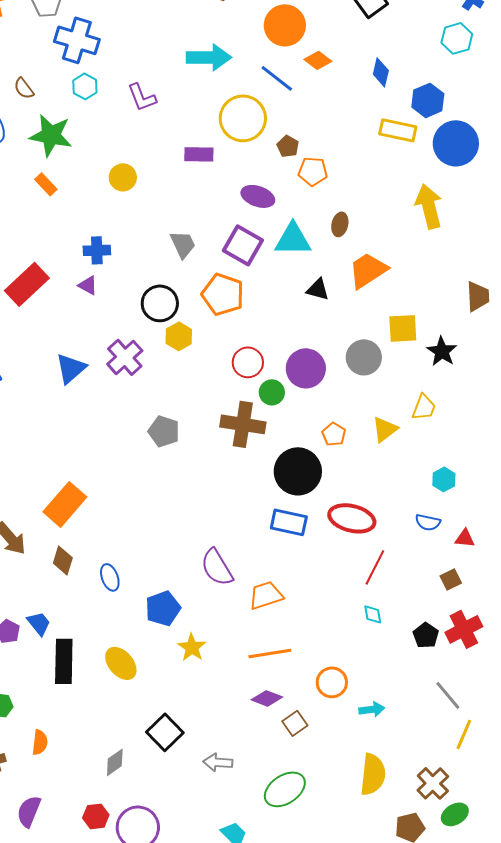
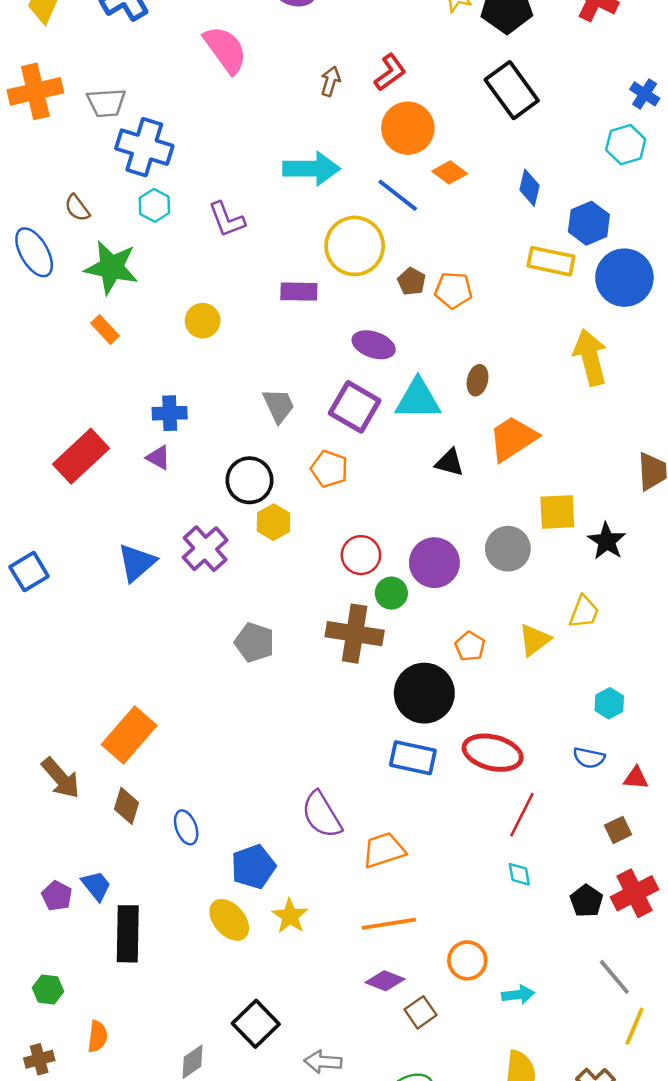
orange pentagon: (313, 171) -> (453, 290), moved
orange pentagon: (223, 294) -> (329, 469), size x0.7
yellow ellipse: (121, 663) -> (229, 920), moved

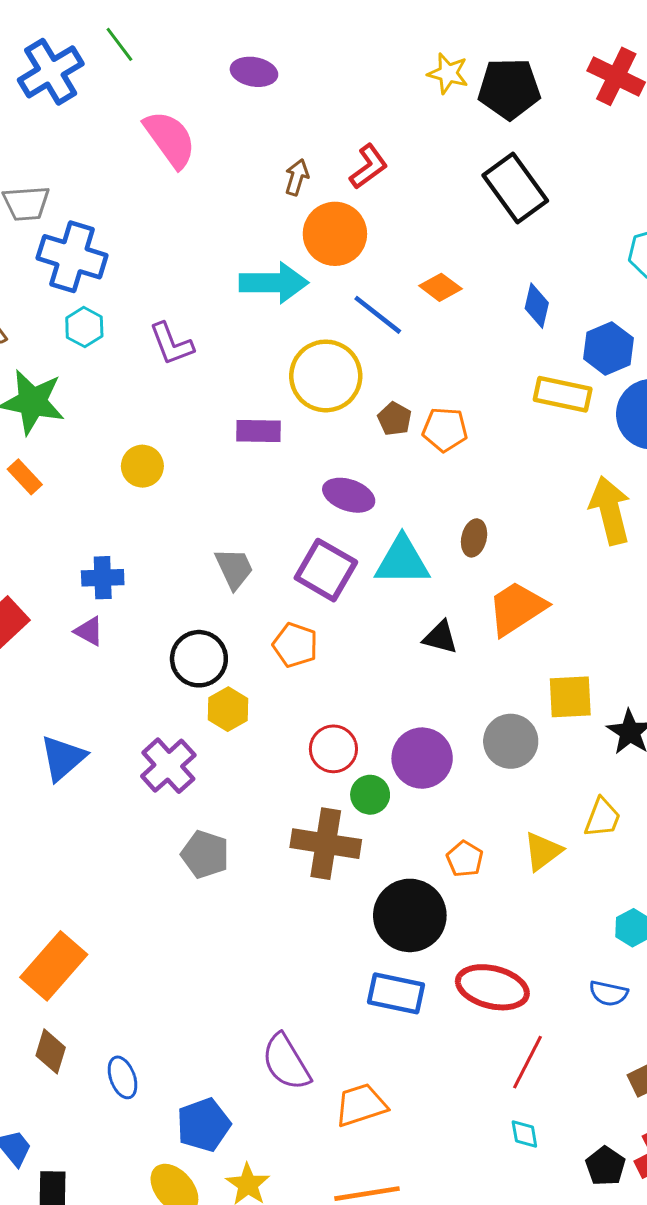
orange circle: (408, 128) -> (335, 234), moved
purple cross: (205, 549) -> (168, 766), moved

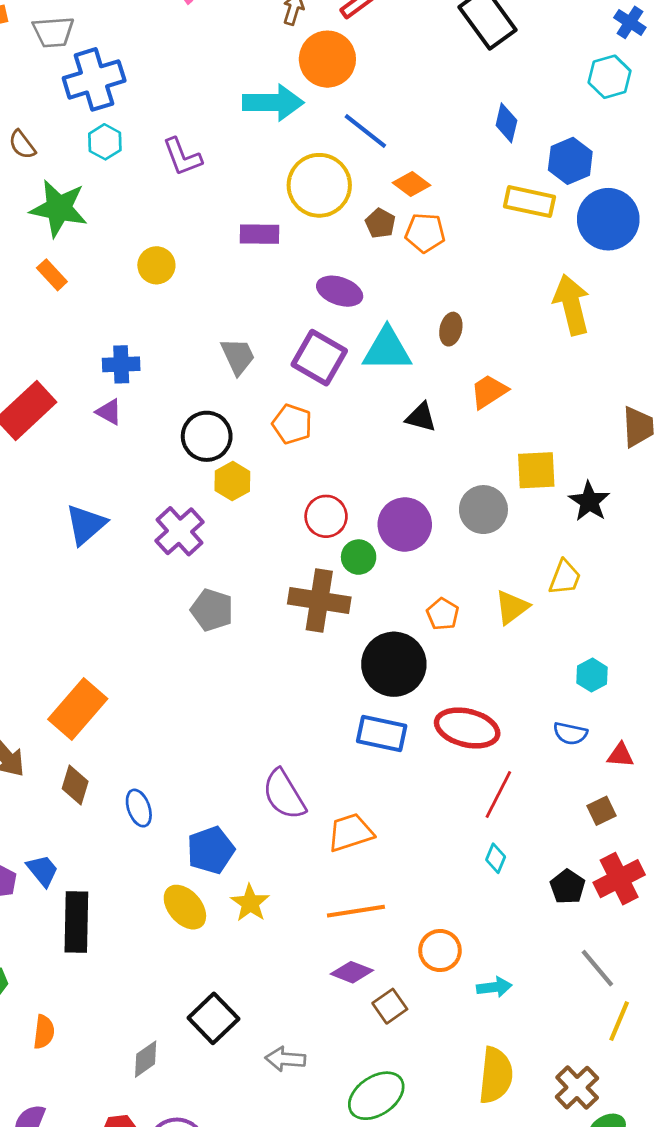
blue cross: (72, 257) -> (94, 79), turned -34
orange diamond: (440, 287) -> (412, 184), moved
orange trapezoid: (517, 608) -> (489, 392), size x0.7
cyan diamond: (524, 1134) -> (496, 858), turned 32

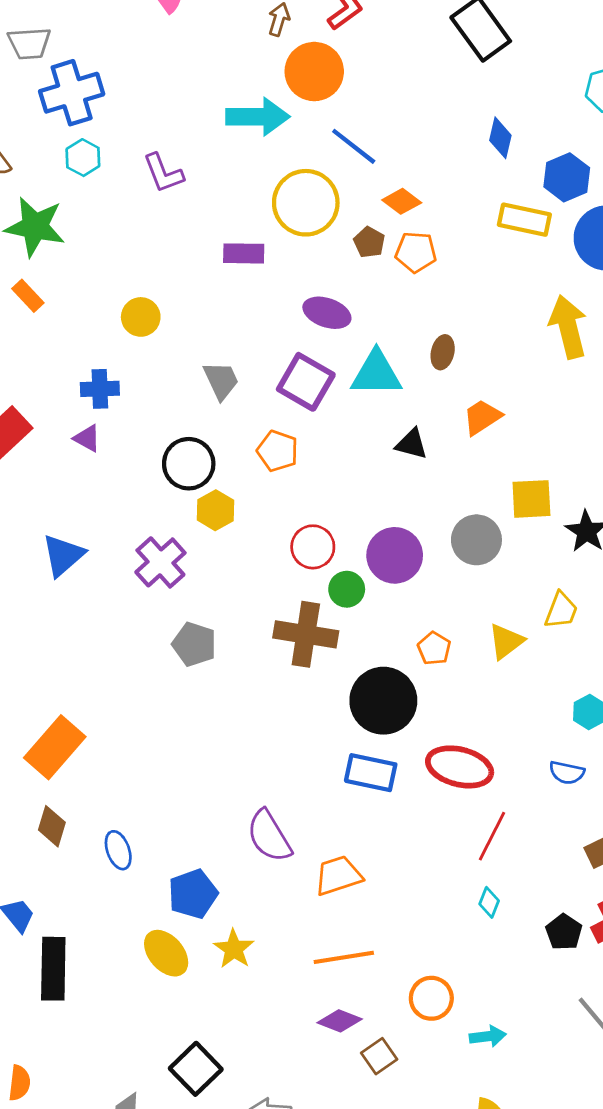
yellow circle: (156, 265) -> (141, 317), moved

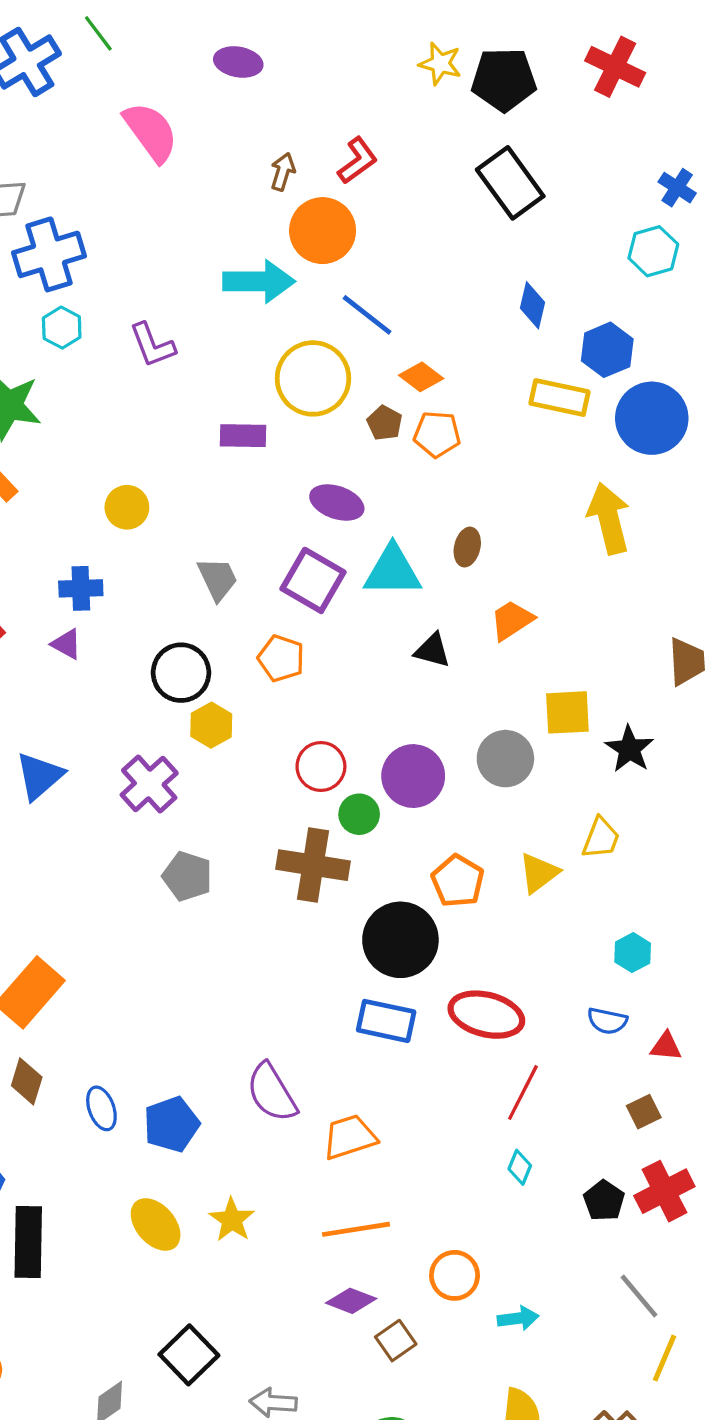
orange pentagon: (434, 648) -> (458, 881), size x1.4
blue pentagon: (193, 894) -> (171, 1124), moved

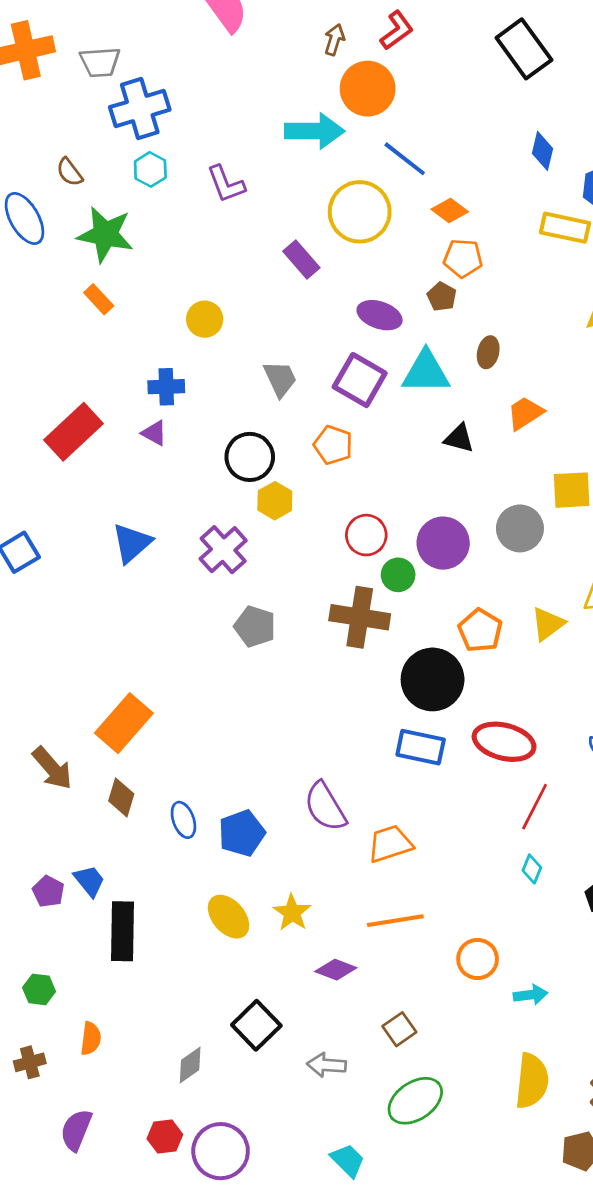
brown pentagon: (385, 423) -> (442, 297), moved
purple rectangle: (243, 436) -> (301, 260), turned 48
purple diamond: (351, 1301) -> (336, 970), moved
brown square: (396, 1341) -> (399, 1029), moved

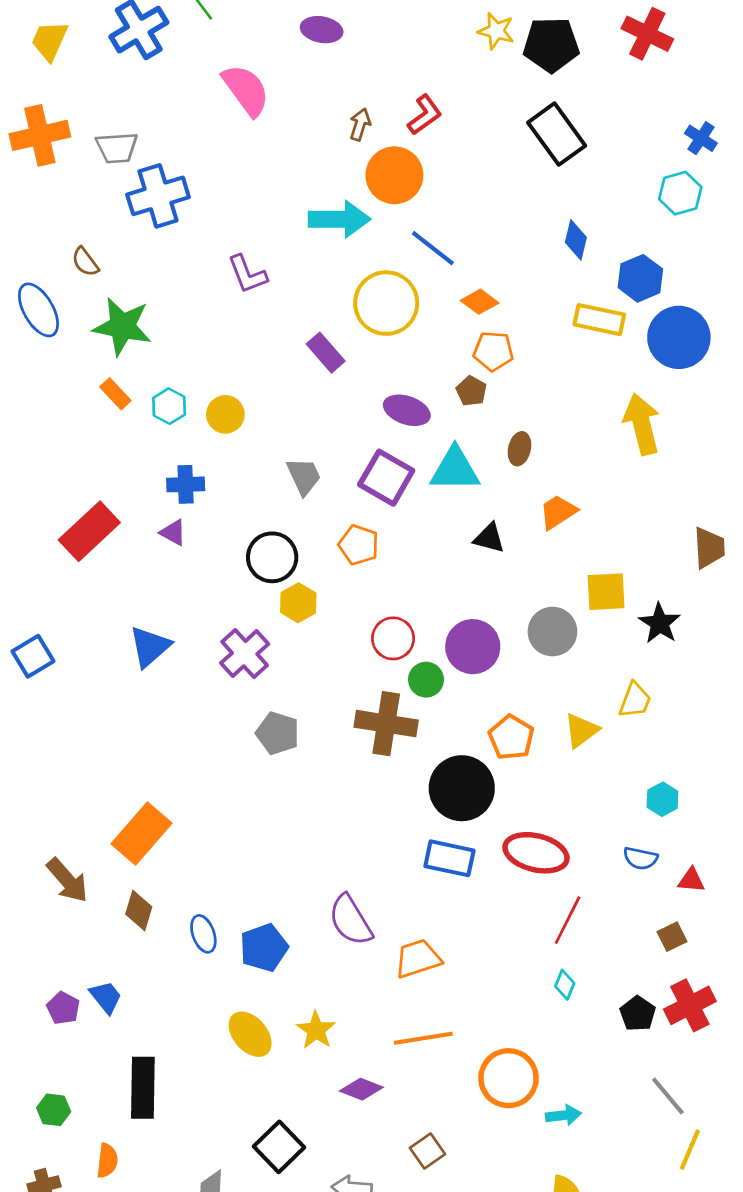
cyan hexagon: (150, 169) -> (169, 406), moved
black rectangle: (123, 931) -> (143, 1088), moved
orange circle: (478, 959) -> (508, 1078), size x1.4

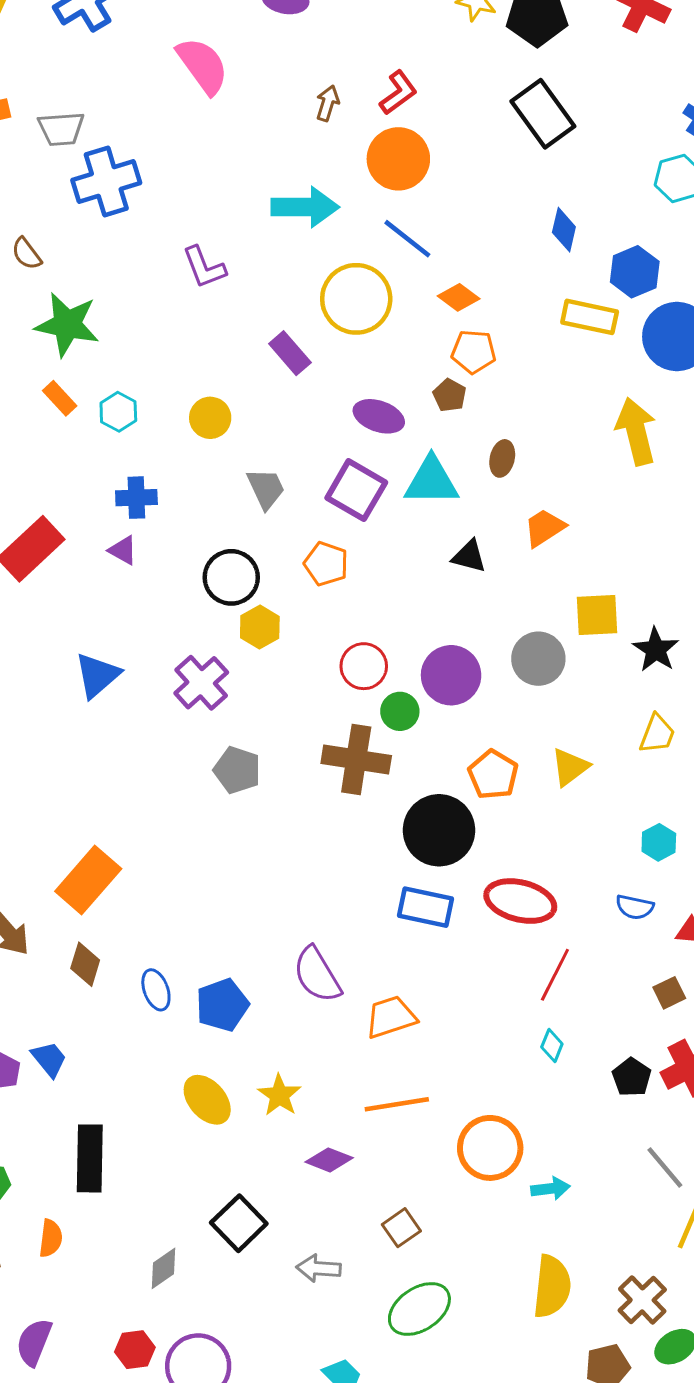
orange circle: (394, 175) -> (398, 159), moved
yellow circle: (225, 414) -> (210, 418), moved
yellow trapezoid: (635, 700) -> (657, 734), moved

